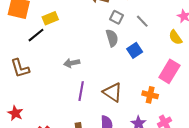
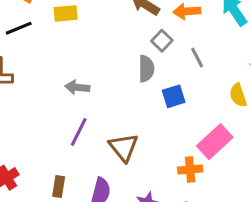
black line: (36, 35) -> (19, 28), moved
orange cross: (150, 95) -> (190, 169), moved, turned -35

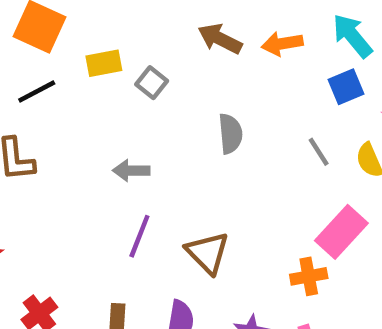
gray square: (162, 41) -> (152, 83), moved
gray line: (197, 58) -> (319, 152), moved
blue square: (174, 96) -> (346, 87), moved

